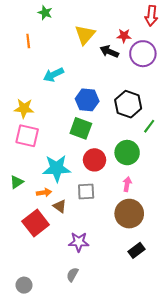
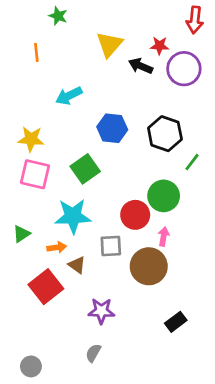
green square: (81, 128) -> (85, 169), moved, turned 35
red circle: (94, 160) -> (135, 215), moved
brown circle: (129, 214) -> (149, 266), moved

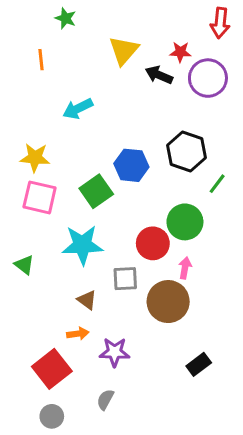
blue hexagon: (112, 128) -> (131, 165), moved
green triangle: (21, 234) -> (24, 265), turned -48
orange arrow: (57, 247) -> (78, 334), moved
red square: (46, 287) -> (52, 369), moved
gray circle: (31, 366) -> (52, 416), moved

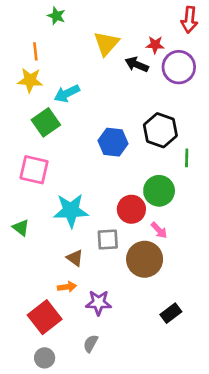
yellow star: (35, 158) -> (30, 80), moved
green line: (217, 184) -> (187, 158), turned -36
green square: (96, 191) -> (46, 122), moved
pink arrow: (185, 268) -> (159, 230), turned 126

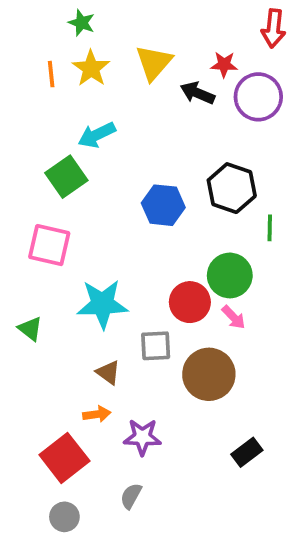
yellow star: (30, 80) -> (91, 68), moved, turned 30
pink arrow: (159, 230) -> (234, 317), moved

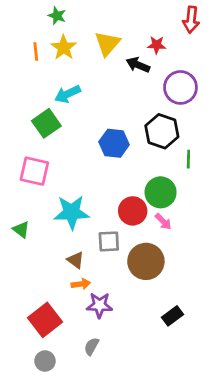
purple circle: (258, 97) -> (180, 87), moved
orange arrow: (97, 414) -> (81, 284), moved

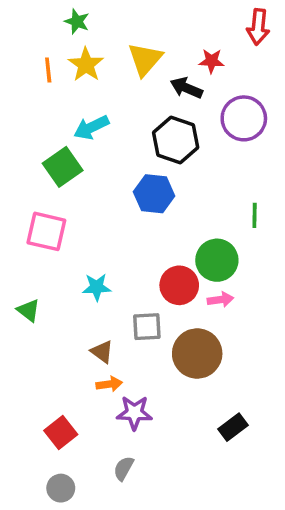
black hexagon: (162, 131) -> (176, 140), moved
cyan star: (72, 212) -> (97, 287), size x0.6
pink arrow: (163, 222) -> (220, 300), turned -54
red square: (45, 320) -> (61, 432), size x0.7

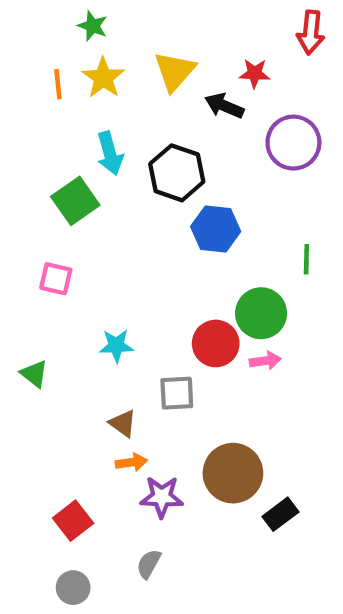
cyan arrow: (91, 127) -> (110, 153), turned -80
black hexagon: (176, 140) -> (177, 173), moved
blue hexagon: (154, 194) -> (216, 229), moved
pink square: (46, 231) -> (56, 279), size x0.7
brown circle: (197, 354) -> (233, 473), moved

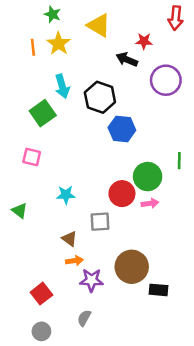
yellow triangle: (175, 71) -> (99, 25), moved, turned -40
green line: (306, 259) -> (179, 161), moved
black rectangle: (280, 514) -> (159, 290), turned 42

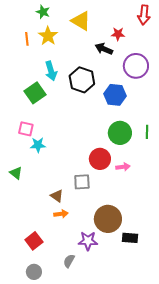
blue hexagon: (122, 129) -> (115, 95), moved
green circle: (148, 177) -> (120, 133), moved
cyan star: (66, 195) -> (38, 145), moved
purple star: (91, 280) -> (88, 241), moved

